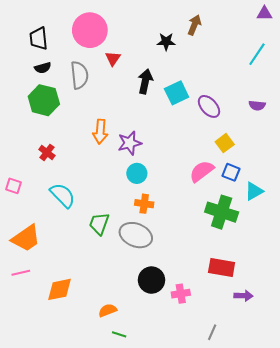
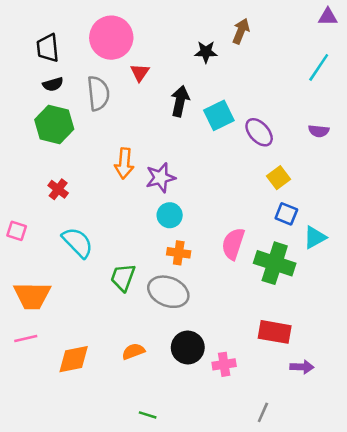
pink semicircle: (202, 171) -> (233, 244), moved, turned -35
orange trapezoid: (26, 238) -> (32, 296), turned 36
orange semicircle: (108, 310) -> (133, 351), moved

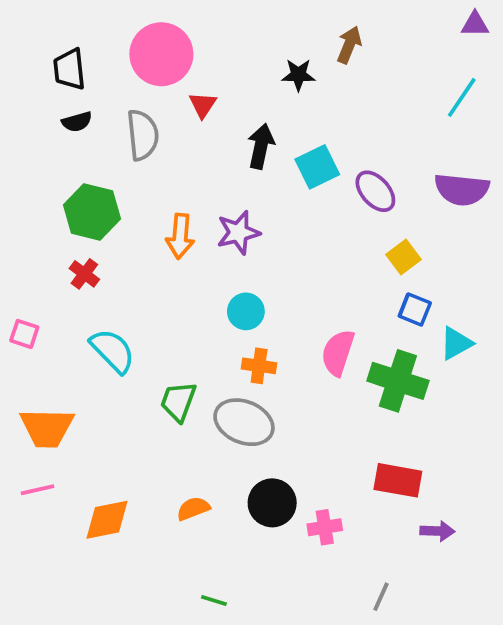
green hexagon: (54, 124) -> (92, 212), moved
purple semicircle: (319, 131) -> (462, 189), size x1.8
purple star: (161, 178) -> (238, 233), moved

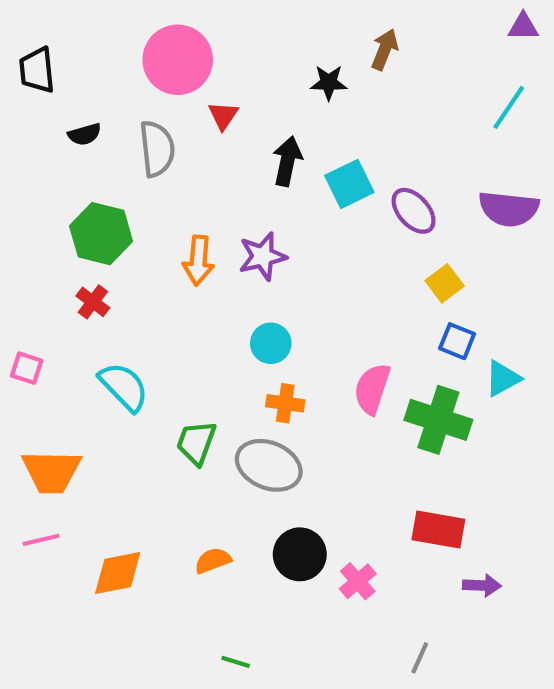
black trapezoid: (69, 69) -> (37, 70), moved
pink cross: (325, 527) -> (358, 581), turned -32

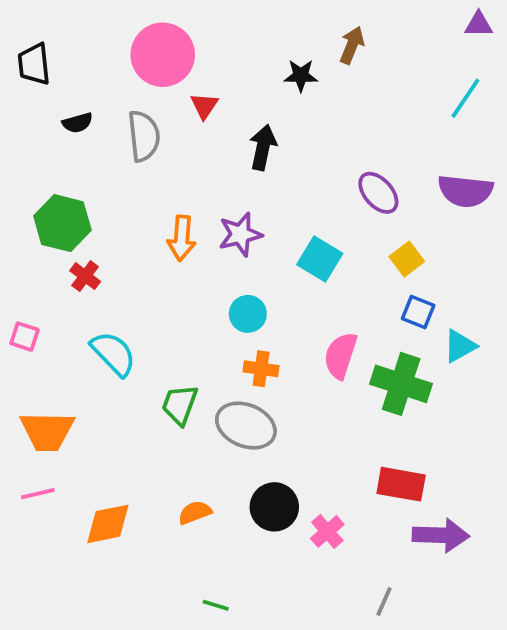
cyan square: (349, 184) -> (320, 259), moved, turned -33
green hexagon: (101, 234) -> (62, 223), moved
purple arrow: (482, 585) -> (441, 535), size x1.6

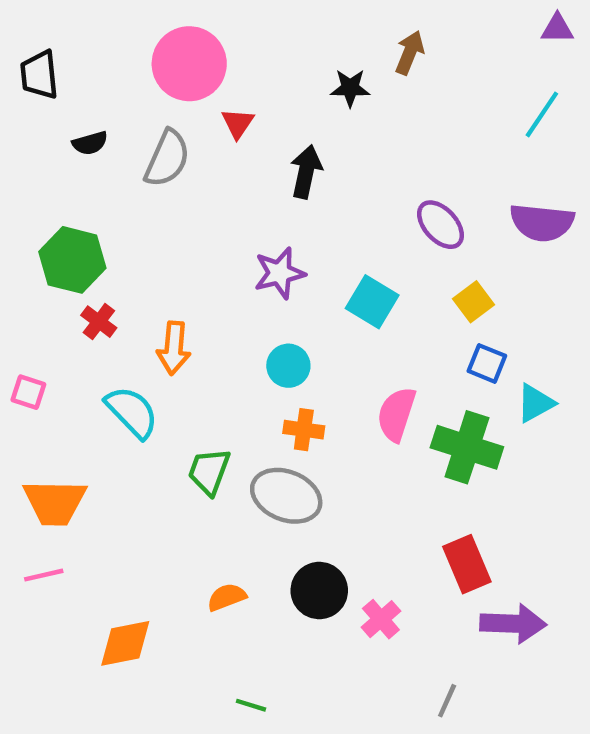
gray semicircle: (144, 136) -> (167, 159), turned 30
orange arrow: (182, 238) -> (174, 348), moved
red rectangle: (401, 484) -> (467, 564), turned 57
orange diamond: (108, 524) -> (125, 643), moved

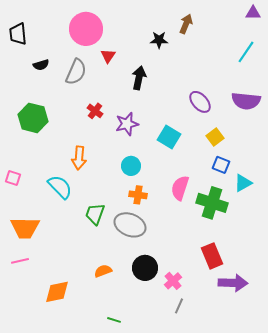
red cross: (99, 322) -> (95, 111), moved
gray line: (447, 701) -> (179, 306), moved

